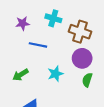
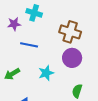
cyan cross: (53, 18) -> (34, 13), moved
green semicircle: (87, 80) -> (77, 91), moved

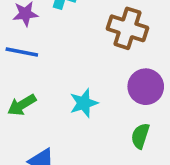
blue line: (29, 45) -> (22, 52), moved
purple circle: (72, 58) -> (146, 87), moved

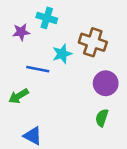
blue line: (22, 52) -> (38, 69), moved
cyan star: (84, 103) -> (62, 54), moved

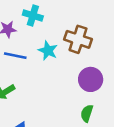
cyan star: (62, 54) -> (48, 51), turned -30
blue line: (38, 69) -> (15, 56), moved

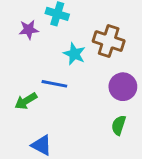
blue line: (15, 56) -> (54, 84), moved

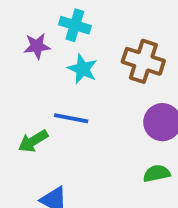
cyan star: (74, 54) -> (83, 69), moved
green semicircle: (119, 125) -> (157, 173), turned 60

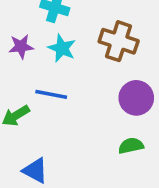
purple star: (37, 46) -> (21, 47), moved

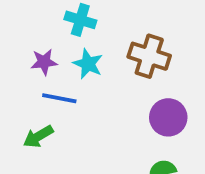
blue line: (51, 94) -> (59, 98), moved

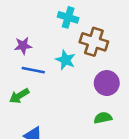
cyan cross: (80, 20) -> (68, 17), moved
cyan star: (88, 64) -> (66, 60), moved

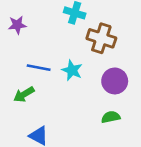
purple star: (23, 46) -> (17, 25), moved
cyan star: (66, 60) -> (72, 70), moved

